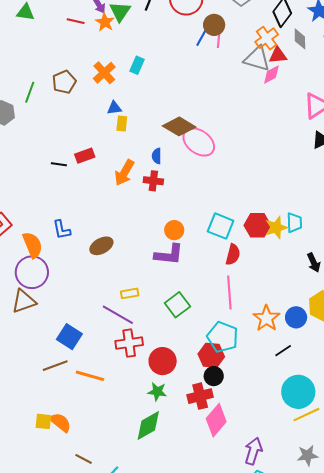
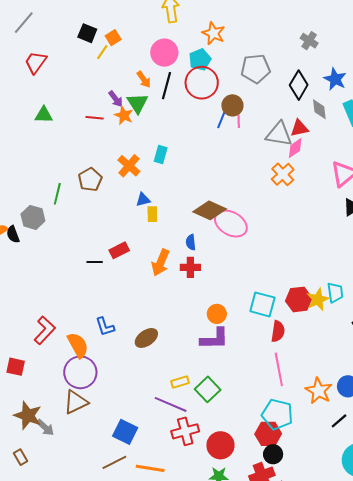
orange cross: (267, 38) -> (283, 174), moved
green square: (177, 305) -> (208, 389), moved

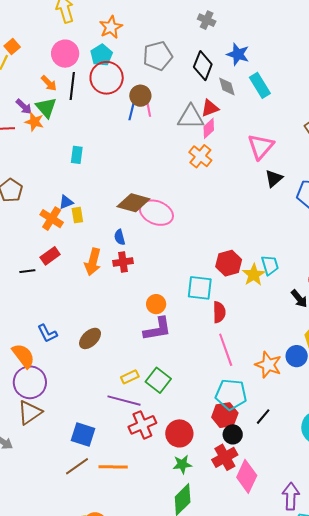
orange star: (213, 33) -> (111, 27), turned 30
orange cross: (129, 166) -> (52, 219), moved
red hexagon: (299, 299) -> (229, 263), moved
black line: (339, 421) -> (263, 417), moved

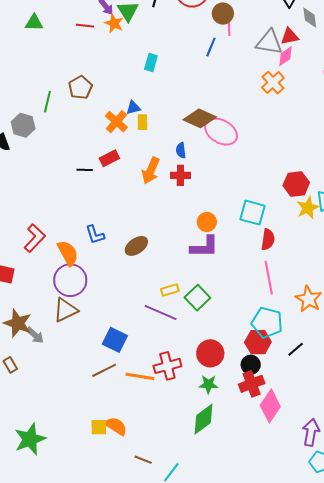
blue line: (132, 111) -> (211, 47), moved
red hexagon: (229, 263) -> (296, 184), moved
red cross: (142, 425) -> (167, 366), moved
black circle: (233, 434) -> (251, 365), moved

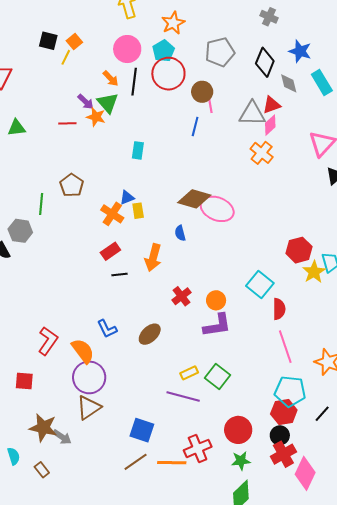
black line: (85, 170) -> (119, 274), moved
red cross: (180, 175) -> (182, 296), moved, turned -30
cyan square: (252, 213) -> (260, 285), turned 32

